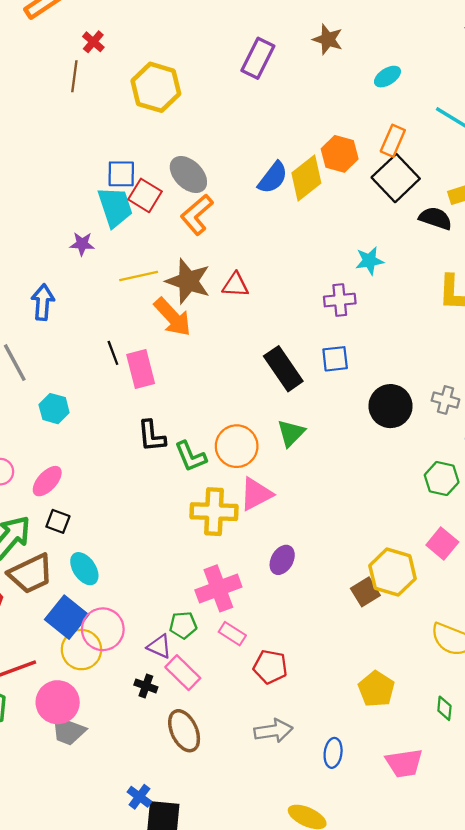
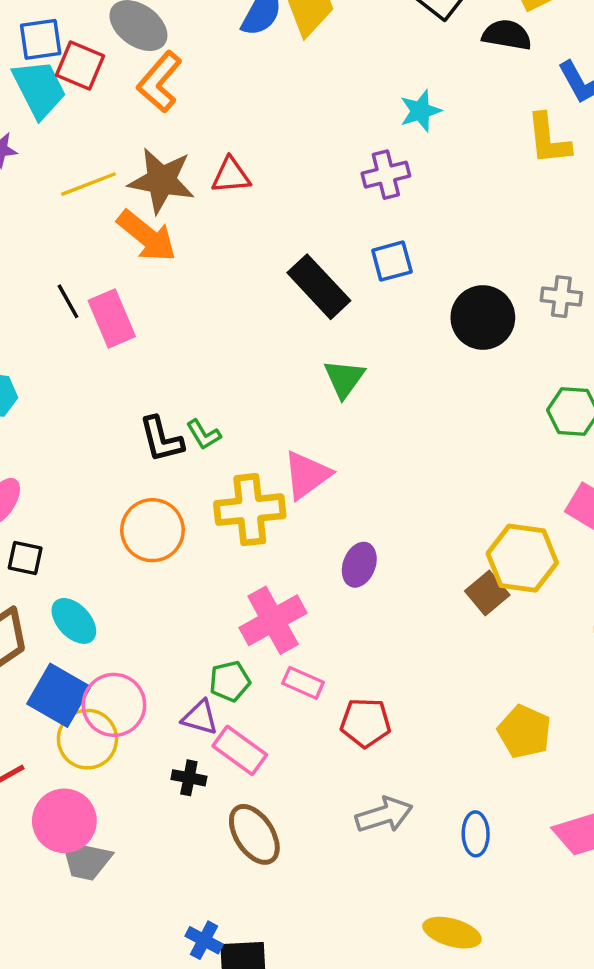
black L-shape: (152, 436) -> (161, 439), moved
orange circle: (237, 446) -> (153, 530), moved
green L-shape: (191, 456) -> (204, 435), size x0.7

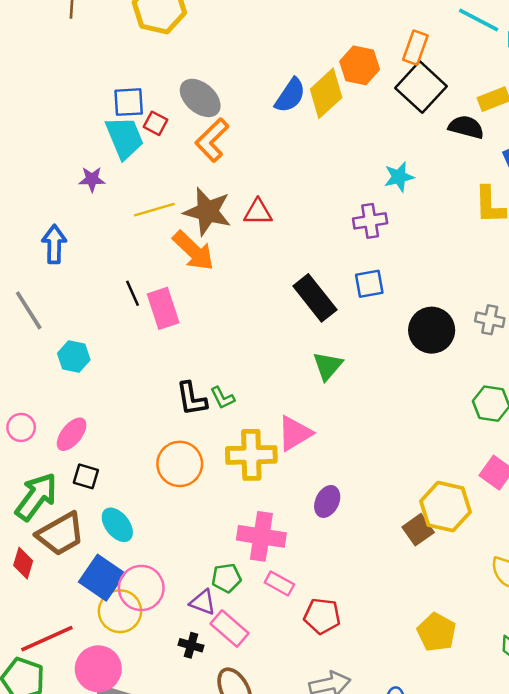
red square: (80, 65) -> (155, 123), size x0.7
pink cross: (273, 620) -> (261, 536), turned 33

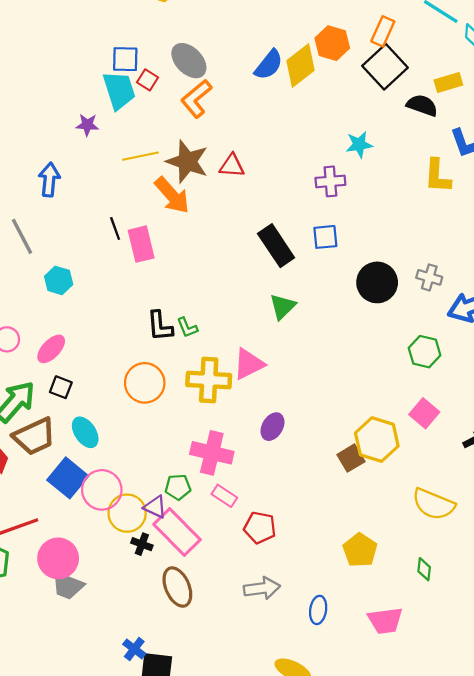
yellow circle: (120, 611) -> (127, 513), moved
pink rectangle: (229, 629) -> (177, 532), size x1.4

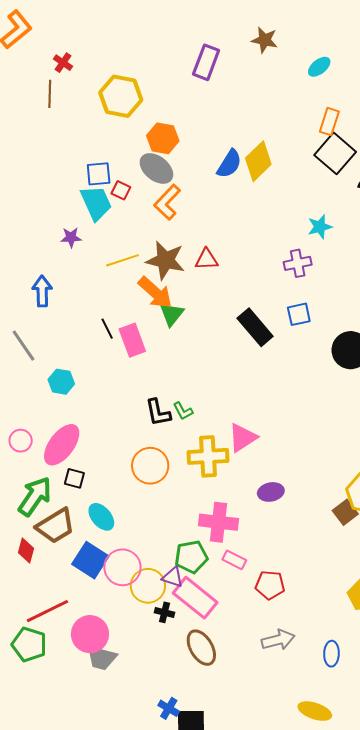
orange hexagon: (332, 43) -> (163, 138), moved
green triangle: (283, 307) -> (172, 314), moved
pink ellipse: (51, 349) -> (62, 445), size x1.5
purple ellipse: (273, 427) -> (271, 492), turned 55
green pentagon: (178, 487) -> (191, 557), size x1.4

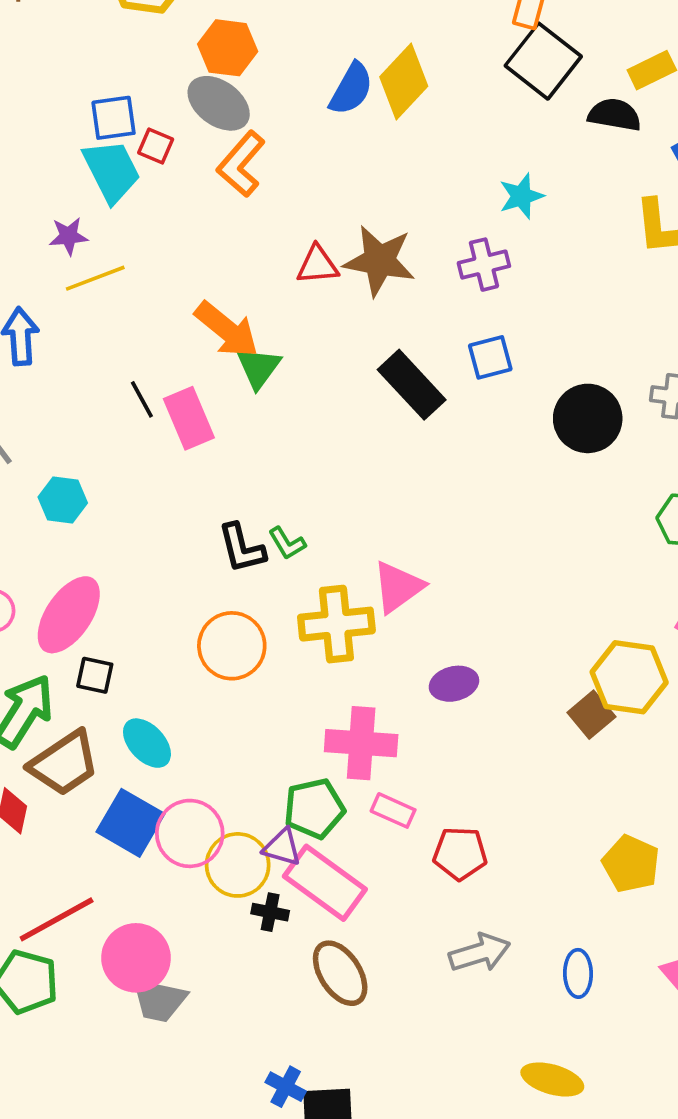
yellow line: (123, 260) -> (95, 278), moved
brown star: (166, 260) -> (379, 261), moved

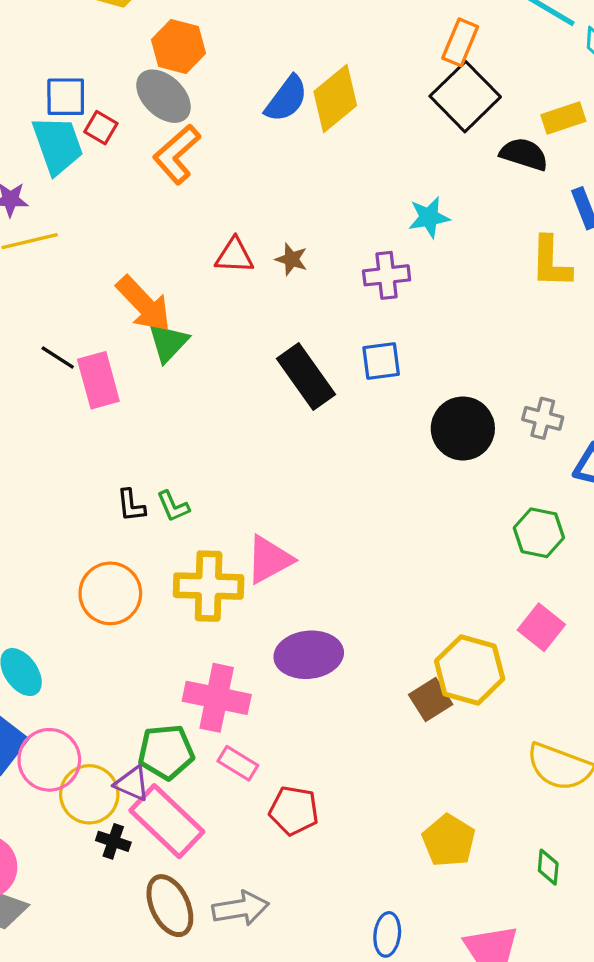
brown star: (379, 261) -> (291, 259), size x0.5
black line: (142, 399) -> (58, 357), turned -36
black L-shape: (242, 548) -> (131, 505), size x0.7
purple ellipse: (454, 684) -> (309, 655), size x1.5
gray arrow: (480, 953) -> (241, 908), moved

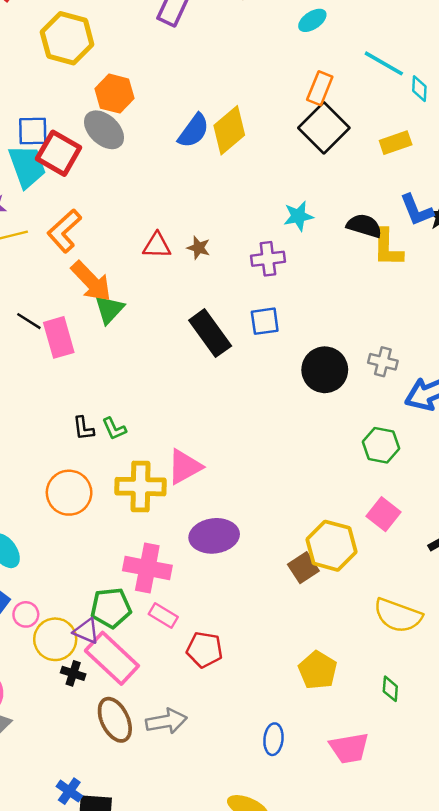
red square: (101, 128) -> (59, 153), size x1.8
orange L-shape: (177, 154) -> (64, 231), moved
black semicircle: (524, 154) -> (364, 226), moved
pink circle: (49, 760) -> (26, 614), size x0.6

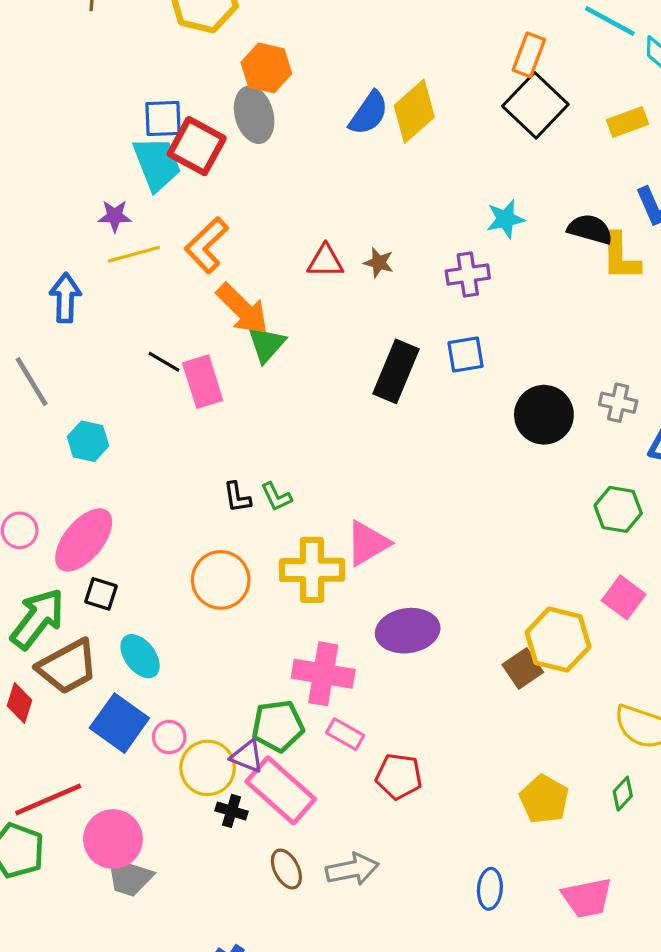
gray ellipse: (104, 130) -> (254, 115), turned 33
black rectangle: (210, 333) -> (396, 371), turned 60
green diamond: (390, 689) -> (623, 794), moved, turned 40
brown ellipse: (115, 720) -> (286, 869), size x0.7

